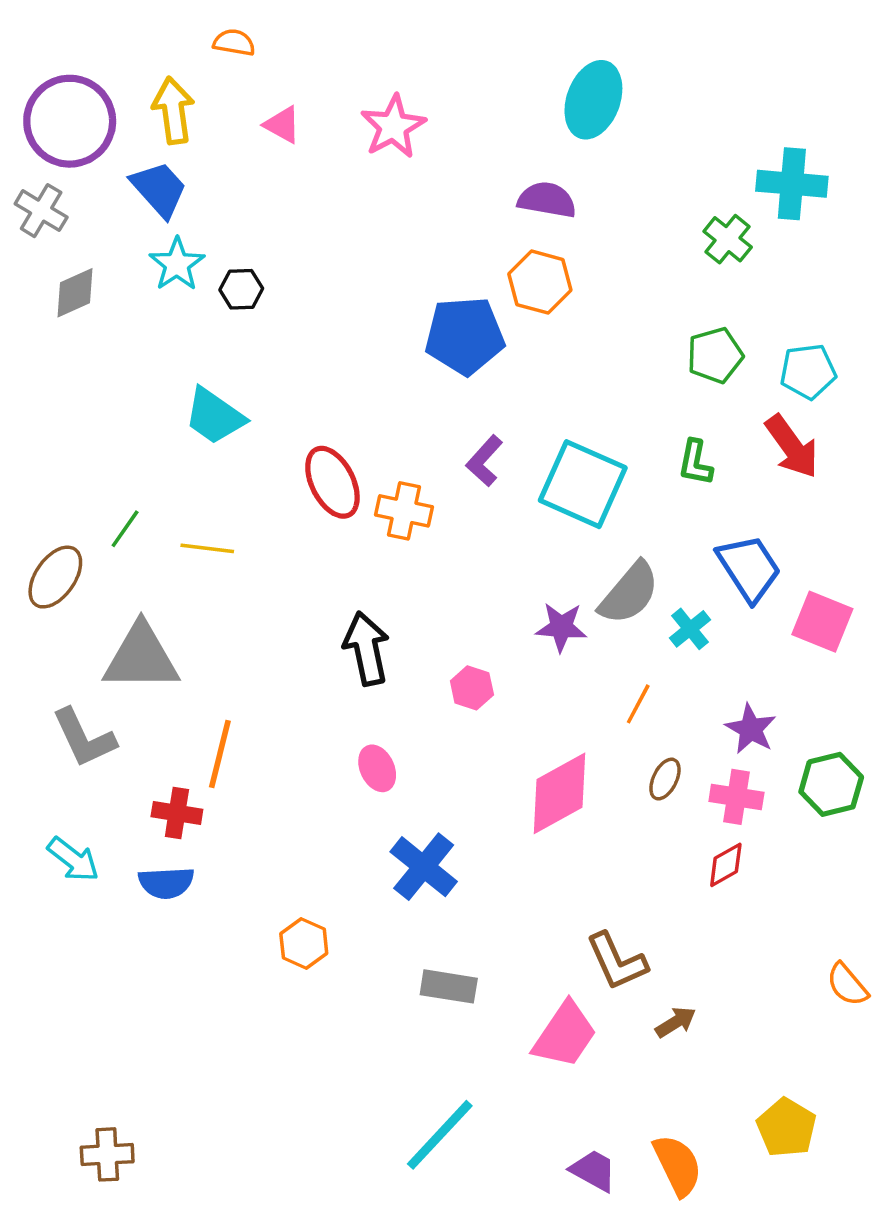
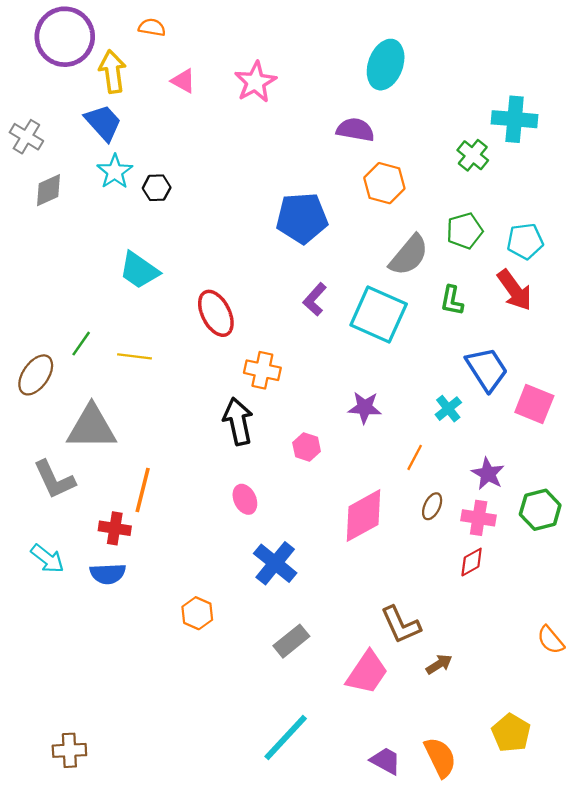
purple circle: (70, 121) -> (65, 37), moved
orange hexagon: (540, 282) -> (384, 183), moved
orange cross: (404, 511) -> (262, 370), moved
gray semicircle: (629, 593) -> (409, 255), moved
gray rectangle: (449, 986) -> (291, 641), turned -48

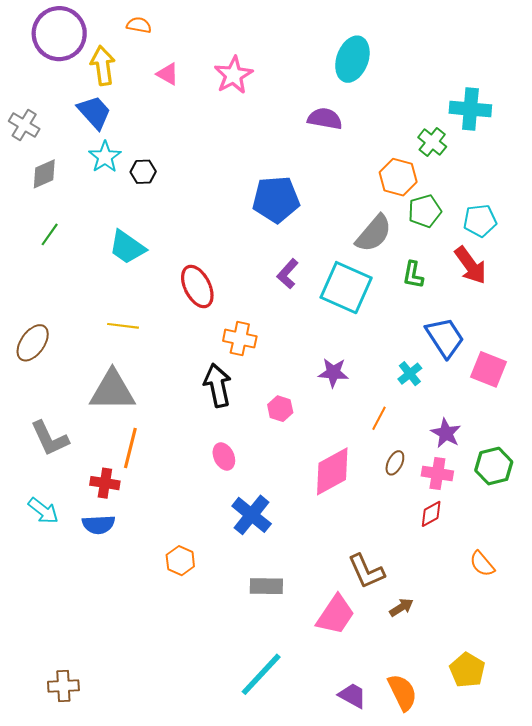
orange hexagon: (384, 183) -> (398, 177), moved
green line: (81, 344) -> (50, 234), moved
gray triangle: (92, 427) -> (112, 391), moved
orange semicircle: (551, 640) -> (482, 564), moved
gray rectangle: (291, 641) -> (266, 586), turned 40

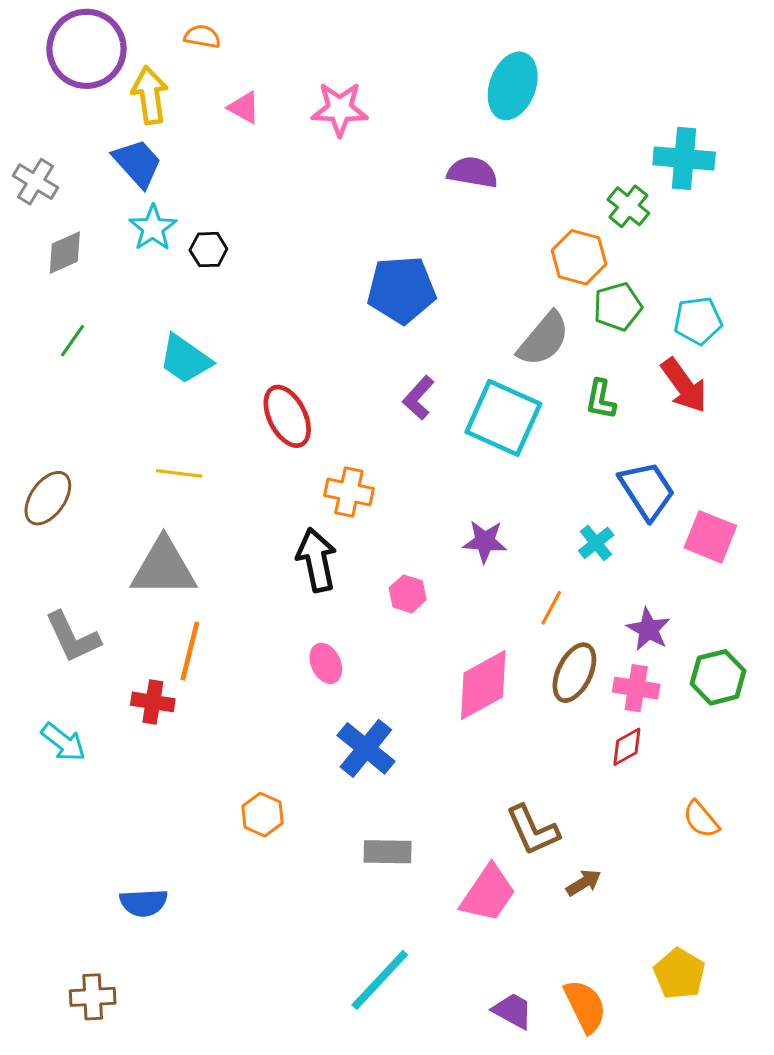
pink star: (233, 75) -> (340, 109), turned 30
brown ellipse: (395, 463) -> (574, 673), size x1.6
blue semicircle: (99, 524) -> (144, 903), moved

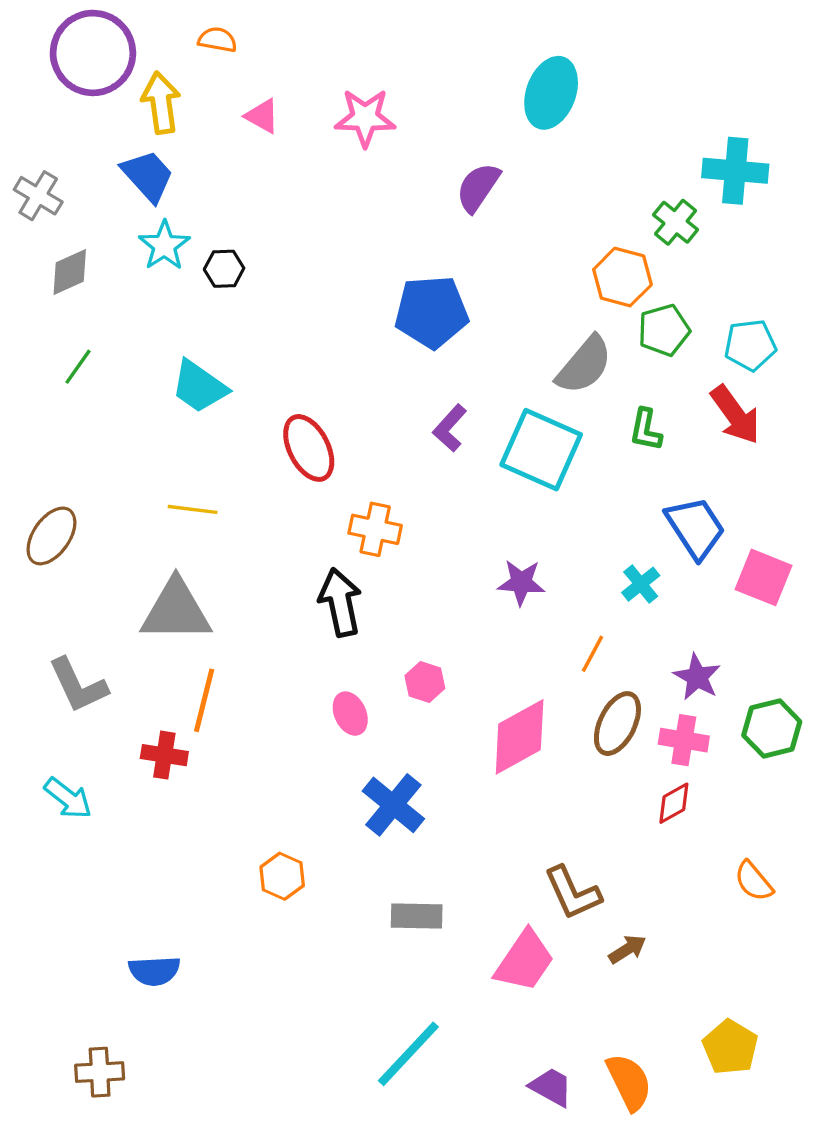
purple semicircle: (472, 172) -> (478, 187), moved, turned -66
pink hexagon: (408, 594) -> (425, 682), moved

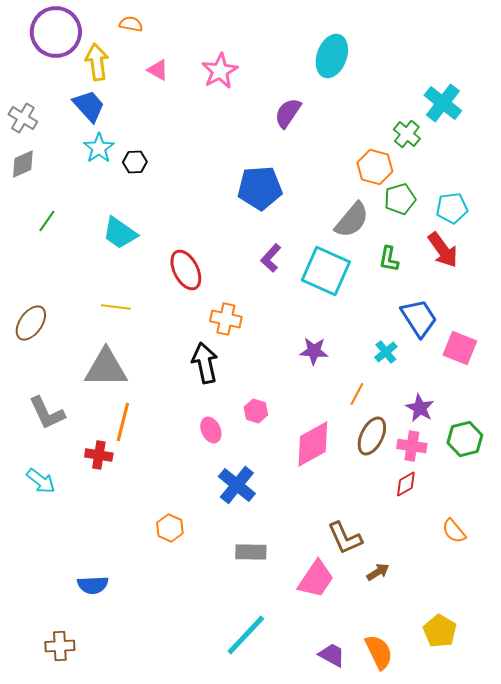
pink star: (365, 118) -> (220, 71), turned -30
cyan cross: (735, 171) -> (443, 103), turned 33
gray diamond: (70, 272) -> (23, 164), moved

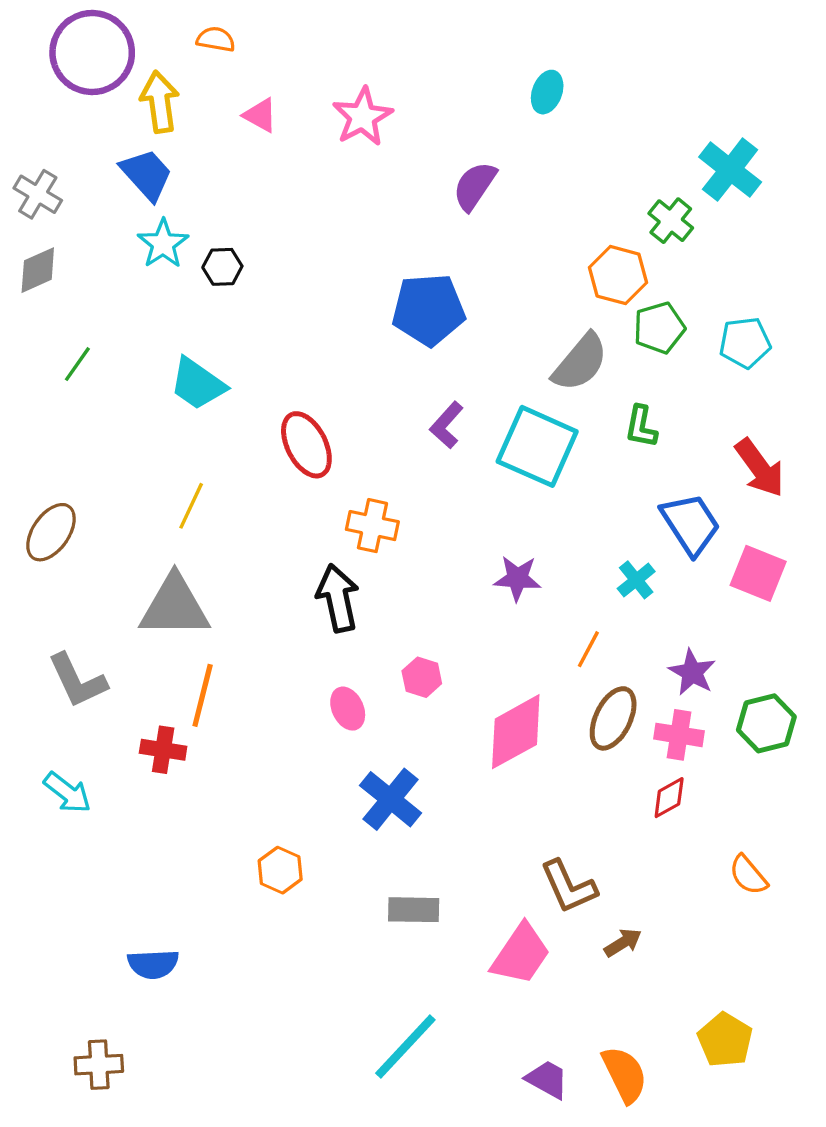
cyan ellipse: (332, 56) -> (547, 92), size x0.6
red arrow: (443, 250) -> (760, 468), moved
yellow line: (116, 307) -> (191, 506), turned -72

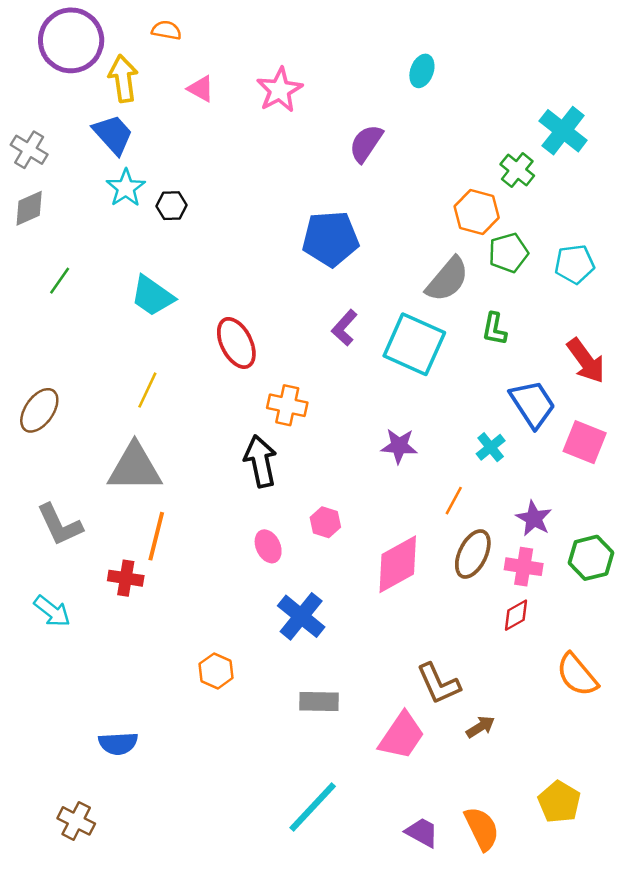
orange semicircle: (748, 875) -> (577, 675), size x1.4
brown cross: (99, 1065) -> (76, 821), turned 30

